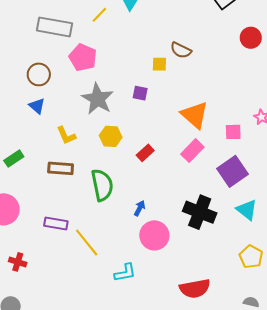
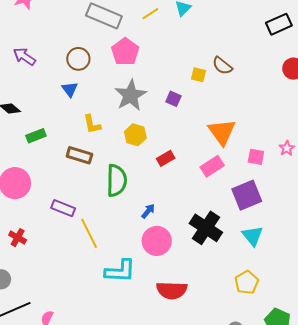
cyan L-shape: (125, 273) -> (120, 271), size x1.4
red semicircle: (195, 288) -> (172, 290), moved

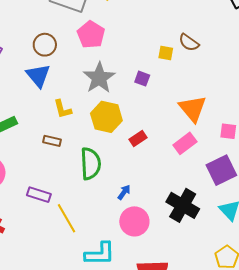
blue triangle: (70, 89) -> (38, 76), size x1.5
yellow hexagon: (135, 135) -> (106, 117), size x1.4
brown rectangle: (79, 155) -> (52, 141), size x0.7

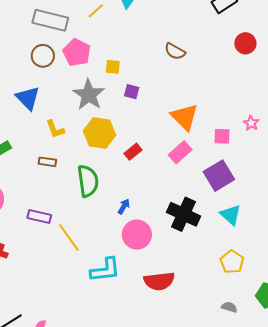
brown circle: (45, 45) -> (43, 56), moved
yellow square: (166, 53) -> (113, 67), moved

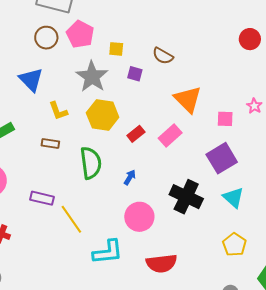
red circle: (245, 43) -> (250, 39), moved
brown semicircle: (175, 51) -> (163, 56), moved
pink rectangle: (180, 152) -> (170, 136), moved
blue arrow: (124, 206) -> (130, 177), moved

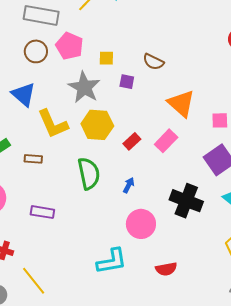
yellow L-shape: (58, 111) -> (53, 124), size x1.6
brown rectangle: (50, 144) -> (33, 159), moved
yellow line: (71, 219) -> (34, 281), moved
red semicircle: (162, 263) -> (166, 269), size x0.7

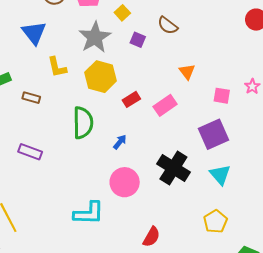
yellow square: (106, 58) -> (122, 13), turned 35
orange triangle: (181, 103) -> (187, 72), size x0.6
yellow L-shape: (53, 124) -> (57, 67), size x0.7
red semicircle: (166, 269) -> (151, 237), moved, turned -60

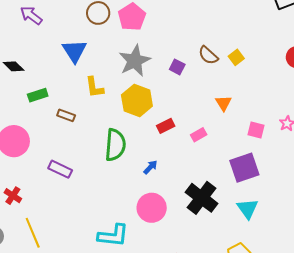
yellow square: (122, 13) -> (236, 57), moved
pink rectangle: (165, 105) -> (199, 135), size x0.7

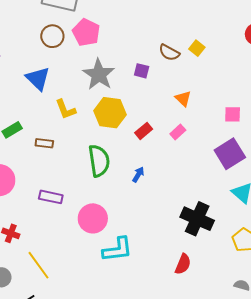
orange triangle: (223, 103) -> (183, 98), moved
black cross: (202, 198) -> (197, 219), moved
pink circle: (152, 208) -> (93, 218), moved

